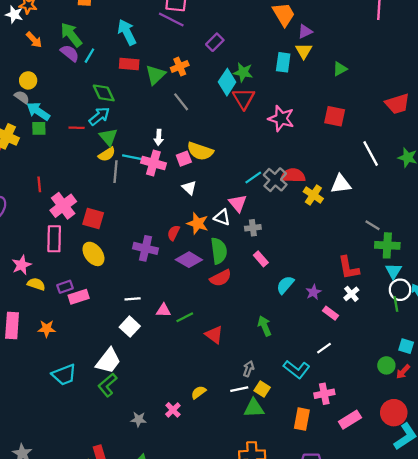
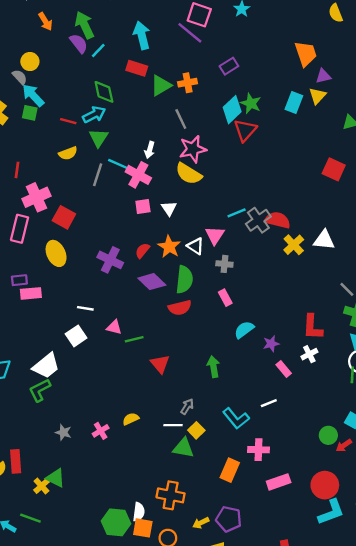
pink star: (281, 119) -> (193, 149), moved, turned 30
yellow semicircle: (107, 154) -> (68, 153), moved
pink square: (184, 159) -> (143, 206), moved

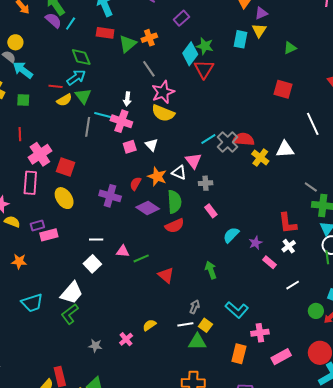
green square: (30, 113) -> (23, 100), moved
yellow semicircle: (68, 153) -> (64, 100), moved
white line: (269, 403) -> (293, 285), moved

